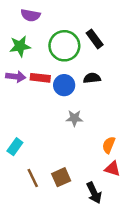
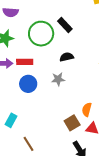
blue circle: (64, 85) -> (28, 84), moved
gray star: (74, 118) -> (58, 79), moved
brown square: (61, 177) -> (72, 123), moved

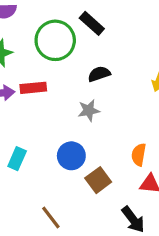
blue circle: (28, 84) -> (71, 156), moved
cyan rectangle: (11, 120) -> (17, 159), moved
brown square: (72, 123) -> (98, 180), moved

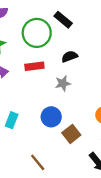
red rectangle: (33, 88) -> (34, 66), moved

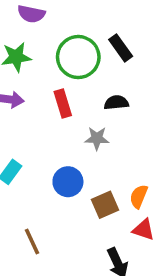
red rectangle: (34, 66) -> (63, 104), turned 66
brown square: (71, 134) -> (105, 205), moved

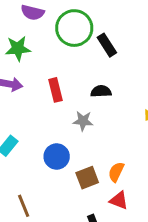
green circle: (78, 57) -> (74, 28), moved

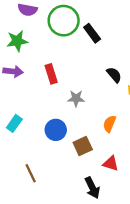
black semicircle: (101, 91) -> (114, 75), moved, turned 56
orange semicircle: (116, 172) -> (109, 124), moved

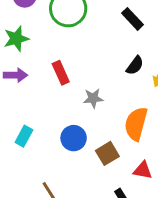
black rectangle: (92, 33) -> (132, 19), moved
black semicircle: (114, 75) -> (135, 65), turned 84
orange semicircle: (109, 124) -> (136, 124), size x1.6

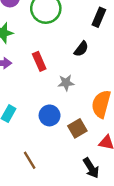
black rectangle: (132, 19) -> (99, 17), turned 66
black semicircle: (135, 65) -> (81, 49), moved

